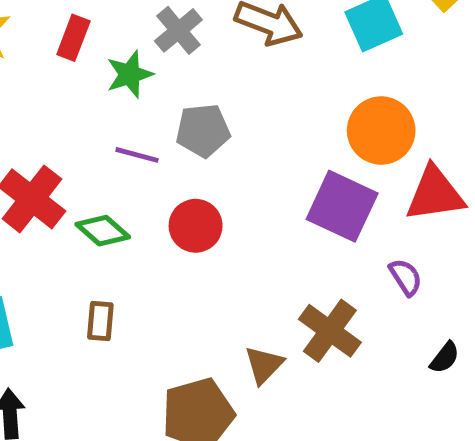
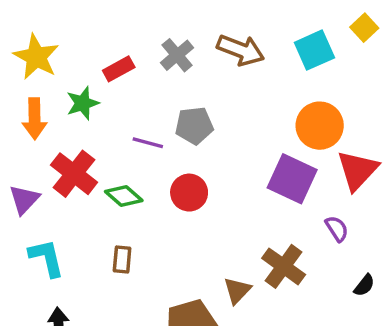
red rectangle: (73, 38) -> (119, 69), moved, turned 40
green star: (130, 74) -> (83, 103), moved
red triangle: (435, 194) -> (357, 170), turned -39

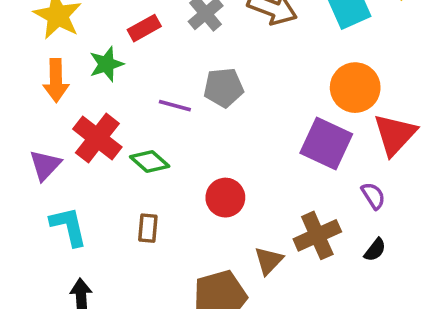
red circle: (189, 193) -> (225, 198), moved
brown cross: (284, 266) -> (317, 235), turned 30
black semicircle: (364, 285) -> (375, 250), moved

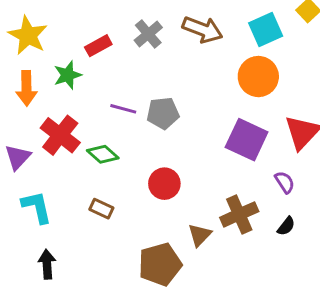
gray pentagon: (224, 88) -> (163, 113), moved
orange circle: (355, 88) -> (258, 77), moved
brown rectangle: (148, 228) -> (101, 209), turned -70

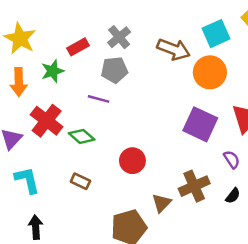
brown arrow: (203, 30) -> (174, 49), moved
gray pentagon: (163, 113) -> (114, 70), moved

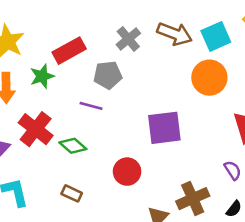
gray cross: (119, 37) -> (128, 39), moved
red rectangle: (78, 47) -> (69, 51), size x1.4
brown arrow: (174, 49) -> (175, 34), moved
purple square: (200, 124) -> (164, 128), moved, turned -32

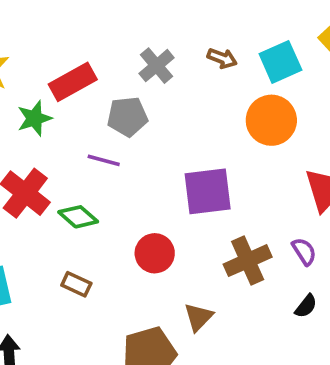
brown arrow: (175, 34) -> (222, 58), size x0.6
brown cross: (193, 199) -> (248, 261), moved

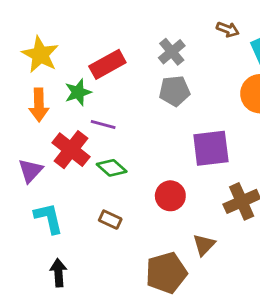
brown arrow: (222, 58) -> (228, 29), moved
gray pentagon: (127, 117) -> (175, 91), moved
purple line: (104, 160) -> (103, 124), moved

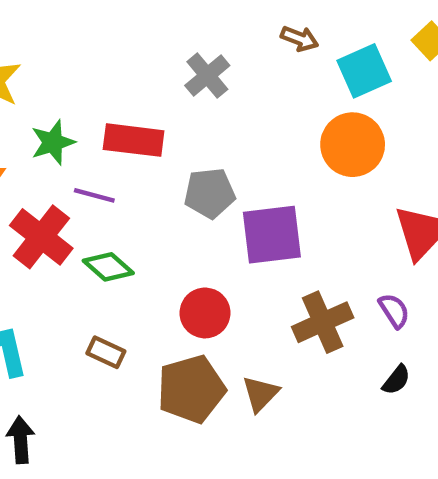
red rectangle: (107, 64) -> (134, 140), moved, turned 36
gray pentagon: (175, 91) -> (210, 193), moved
brown pentagon: (166, 273) -> (191, 389), moved

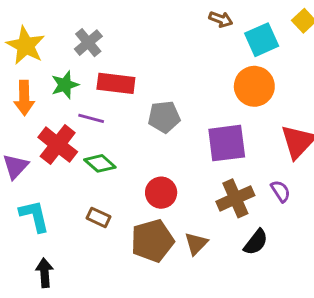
gray cross: (207, 75) -> (88, 43), moved
purple square: (272, 235) -> (227, 143), moved
black semicircle: (396, 380) -> (256, 242), moved, size x1.4

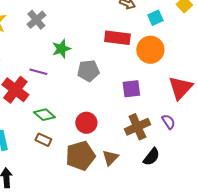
cyan square: (262, 40) -> (155, 18), size x0.7
red rectangle: (116, 83) -> (117, 38), moved
green star: (65, 85) -> (61, 49), moved
purple square: (227, 143) -> (131, 89), size x0.7
green diamond: (100, 163) -> (44, 115), moved

